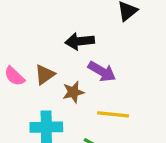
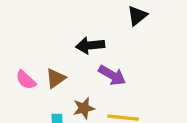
brown star: (73, 92) -> (84, 108), moved

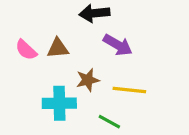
brown triangle: (56, 78) -> (58, 48), turned 30

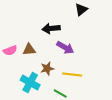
pink semicircle: (26, 50) -> (10, 51), turned -64
cyan cross: (59, 103) -> (30, 83), turned 30

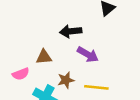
pink semicircle: (10, 51) -> (21, 74), moved

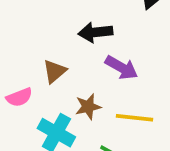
brown triangle: (44, 57) -> (55, 71), turned -35

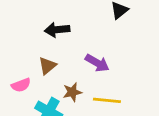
black arrow: (95, 32) -> (57, 30), moved

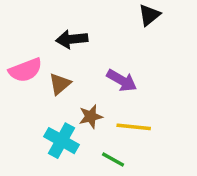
pink semicircle: (21, 85) -> (25, 70), moved, size x1.4

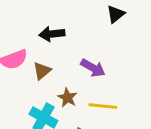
brown star: (91, 117) -> (67, 98), turned -30

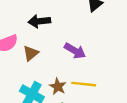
brown star: (67, 98) -> (58, 87), moved

